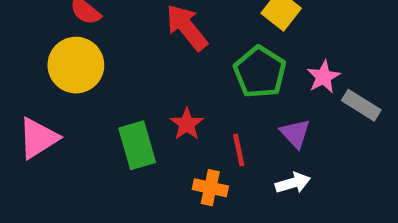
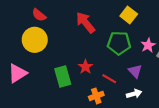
green pentagon: (260, 72) -> (119, 43), turned -30
red line: (239, 150) -> (109, 79), turned -48
orange cross: (210, 188) -> (96, 96), turned -32

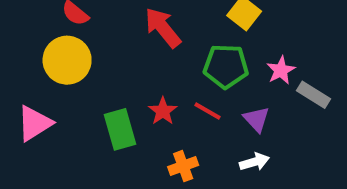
red line: (109, 79) -> (208, 111), moved

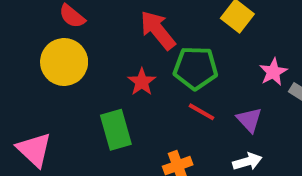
green pentagon: (226, 66) -> (196, 68), moved
red star: (163, 111) -> (142, 82), moved
pink triangle: (34, 123) -> (34, 150), moved, turned -45

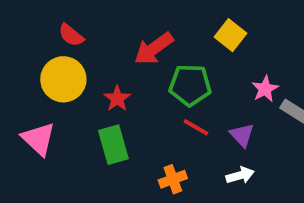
red arrow: (158, 30) -> (154, 49), turned -87
red star: (142, 82) -> (117, 99), moved
pink triangle: (34, 150) -> (38, 139), moved

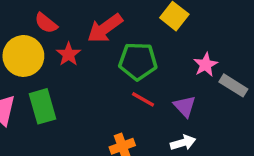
red semicircle: (71, 35) -> (46, 23), moved
red star: (117, 99) -> (69, 54), moved
green rectangle: (113, 145) -> (43, 106), moved

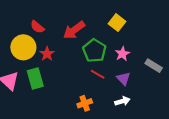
red star: (69, 54) -> (47, 54), moved
green pentagon: (138, 61) -> (94, 51), turned 30
pink star: (206, 65) -> (122, 54), moved

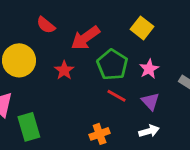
red semicircle: (37, 27) -> (46, 25), moved
red star: (47, 54) -> (64, 70), moved
green rectangle: (35, 79) -> (29, 127), moved

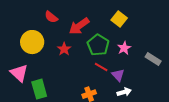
purple triangle: (150, 101) -> (118, 75), moved

